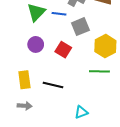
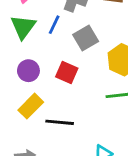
blue line: (59, 14) -> (54, 25), turned -64
yellow rectangle: (24, 80) -> (31, 106), moved, turned 60

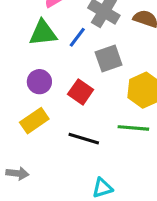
green triangle: (23, 27) -> (43, 33), turned 36
black line: (60, 122) -> (84, 139), moved

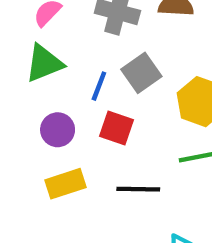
blue line: (77, 37) -> (99, 86), moved
yellow rectangle: (34, 121) -> (65, 184), turned 32

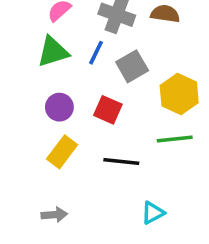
blue line: (99, 86) -> (96, 53), moved
yellow rectangle: (65, 184) -> (62, 152), turned -40

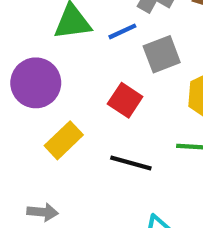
blue line: (96, 53) -> (122, 31), turned 30
purple circle: (59, 107) -> (36, 83), moved, size x1.5

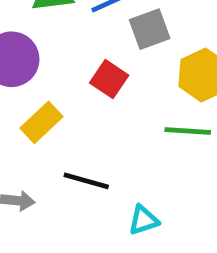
black line: (131, 163) -> (86, 181), moved

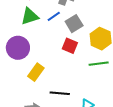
red square: (109, 79) -> (70, 46), moved

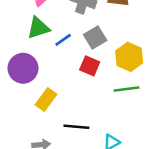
blue line: (54, 16) -> (63, 40), moved

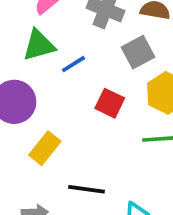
gray square: (95, 37) -> (138, 52), moved

